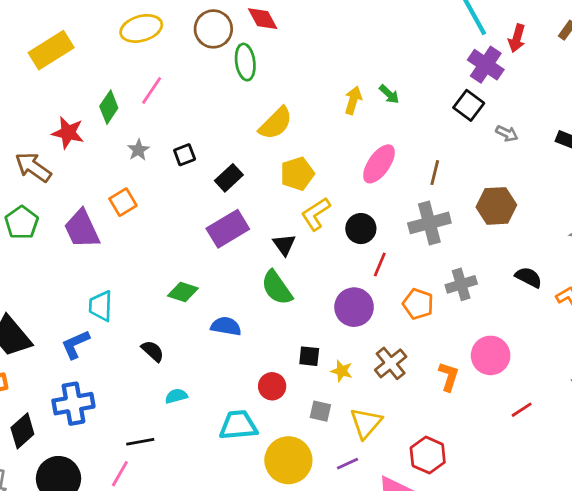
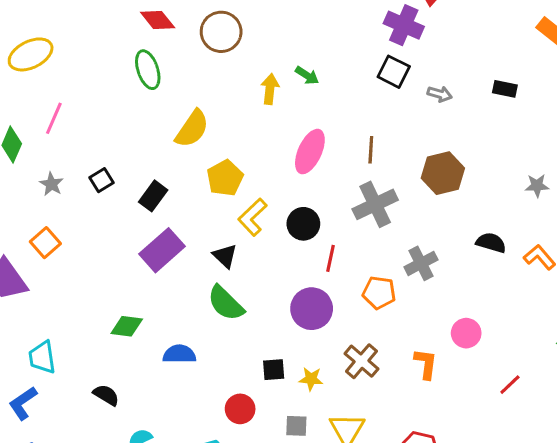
brown circle: (213, 29) -> (221, 32), moved
pink circle: (491, 355) -> (466, 333), size x0.7

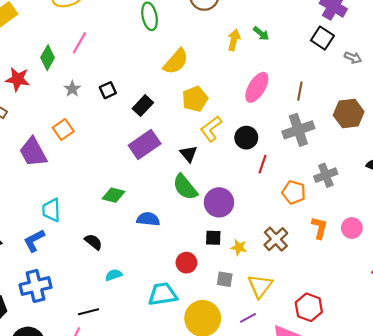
purple circle: (312, 309) -> (219, 202), moved
orange L-shape: (426, 364) -> (319, 228), moved

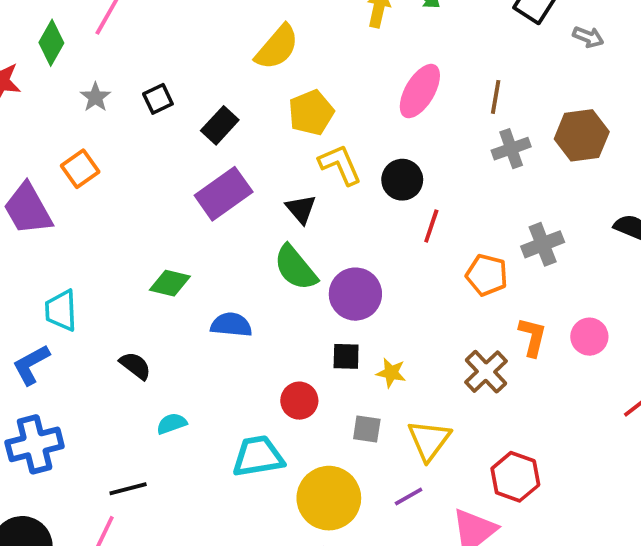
yellow L-shape: (211, 129) -> (340, 165), turned 104
gray cross: (298, 130) -> (511, 149), moved, size x0.7
brown cross: (276, 239) -> (486, 372), moved

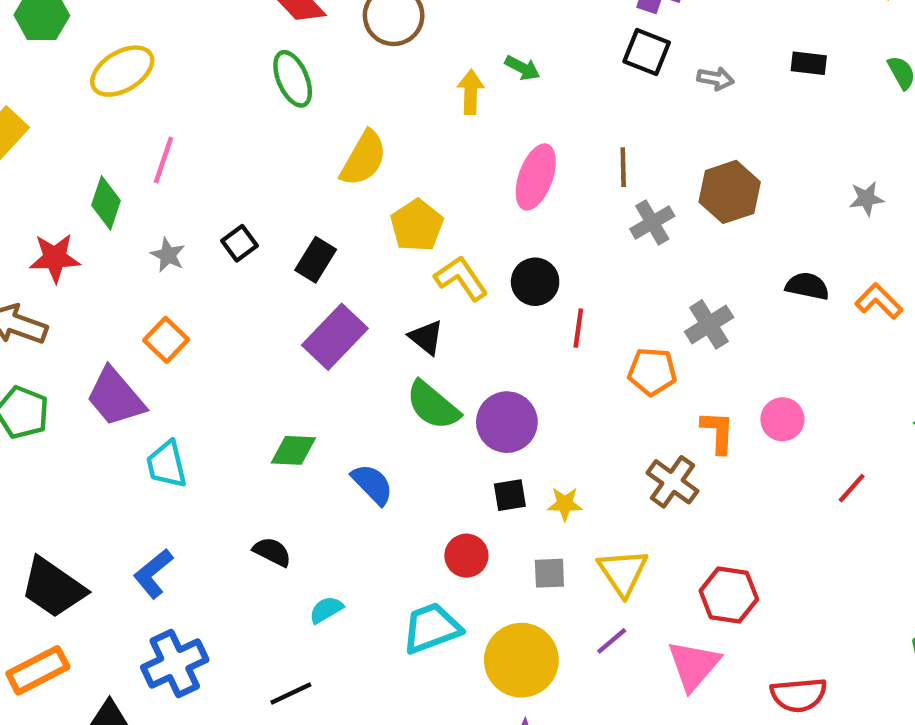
cyan trapezoid: (61, 310) -> (167, 464), moved
blue semicircle: (231, 325) -> (372, 484), turned 51

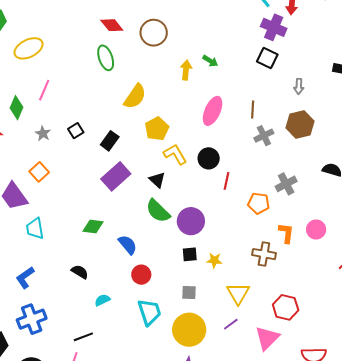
gray arrow: (716, 79) -> (299, 86), moved, turned 77
brown cross: (672, 482) -> (264, 254), turned -30
red circle: (466, 556) -> (141, 275), moved
gray square: (549, 573) -> (189, 293), moved
cyan trapezoid: (432, 628) -> (149, 312), turned 88

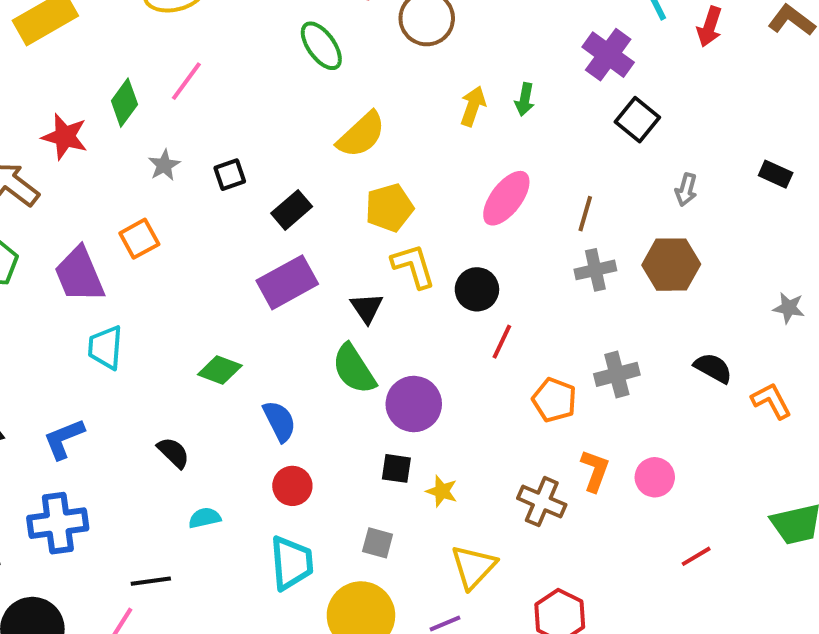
purple cross: (274, 27) -> (608, 55), moved
green ellipse: (106, 58) -> (321, 46), turned -30
green arrow: (210, 61) -> (525, 99), turned 56

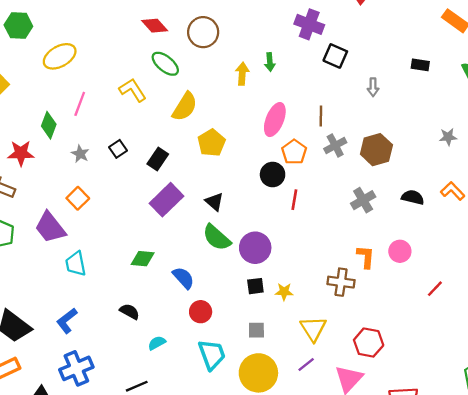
green ellipse: (321, 46) -> (165, 64), moved
brown hexagon: (671, 265) -> (376, 150), moved
yellow L-shape: (413, 266) -> (133, 90), moved
black semicircle: (713, 368) -> (413, 197), moved
orange pentagon: (554, 400) -> (294, 152), moved, turned 30

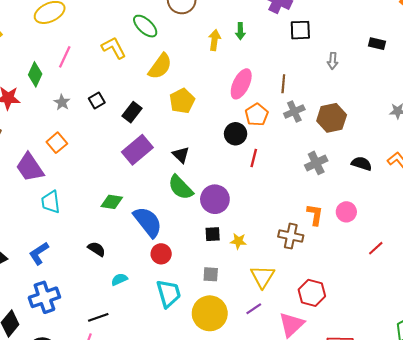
black square: (335, 56) -> (300, 30), turned -30
blue semicircle: (183, 278) -> (148, 222), size x1.5

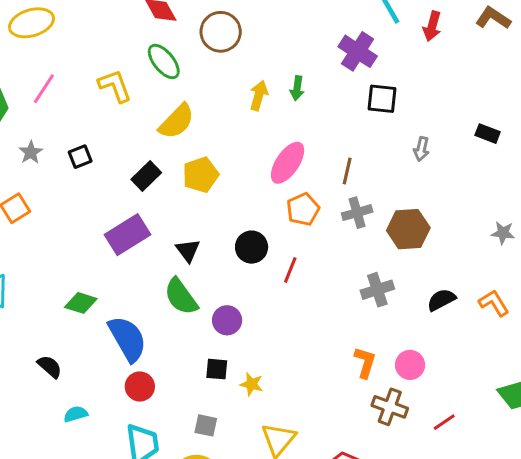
black rectangle: (132, 112) -> (146, 176), moved
black circle: (236, 134) -> (252, 247), moved
black semicircle: (362, 164) -> (441, 300), turned -54
purple circle: (215, 199) -> (227, 320), size x0.7
brown cross: (291, 236) -> (390, 407), moved

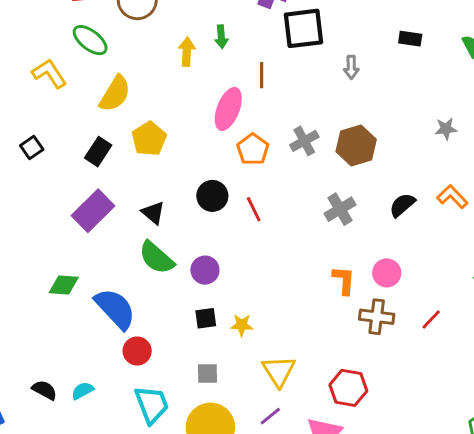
black square: (382, 99) -> (303, 28), size x1.4
brown line: (347, 171) -> (262, 75), moved
red line: (290, 270) -> (254, 209), turned -35
black semicircle: (50, 367) -> (44, 390), moved

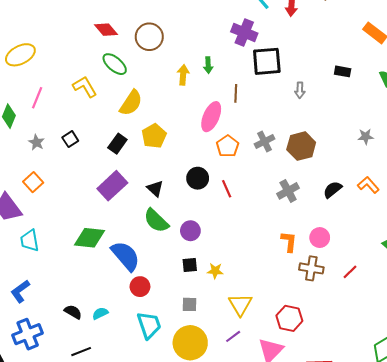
green diamond: (64, 285) -> (89, 238), size x1.4

